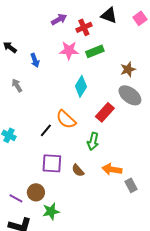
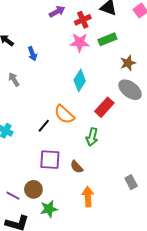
pink star: (69, 50) -> (80, 42), moved
green rectangle: (95, 51) -> (107, 39), moved
orange arrow: (112, 169) -> (88, 197), moved, turned 78

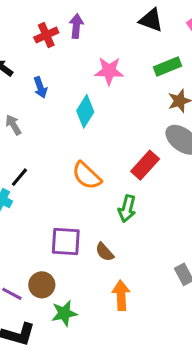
purple arrow: (57, 12) -> (76, 26), turned -56
red cross: (83, 20) -> (46, 35), moved
green rectangle: (107, 39) -> (167, 66), moved
cyan diamond: (80, 80) -> (85, 111), moved
black line: (44, 126) -> (19, 177), moved

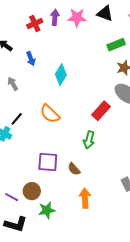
pink star: (109, 71) -> (77, 17), moved
orange semicircle: (87, 176) -> (50, 114), moved

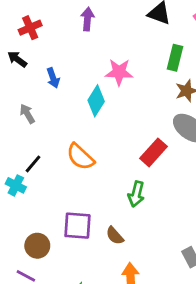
pink star: (77, 17) -> (119, 72), moved
red cross: (35, 24) -> (30, 28), moved
green rectangle: (116, 45) -> (175, 58), turned -54
brown circle: (32, 191) -> (37, 246), moved

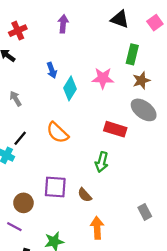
pink star: (119, 72) -> (103, 78), moved
blue arrow: (53, 78) -> (52, 70), moved
red rectangle: (153, 152) -> (115, 129), turned 65

